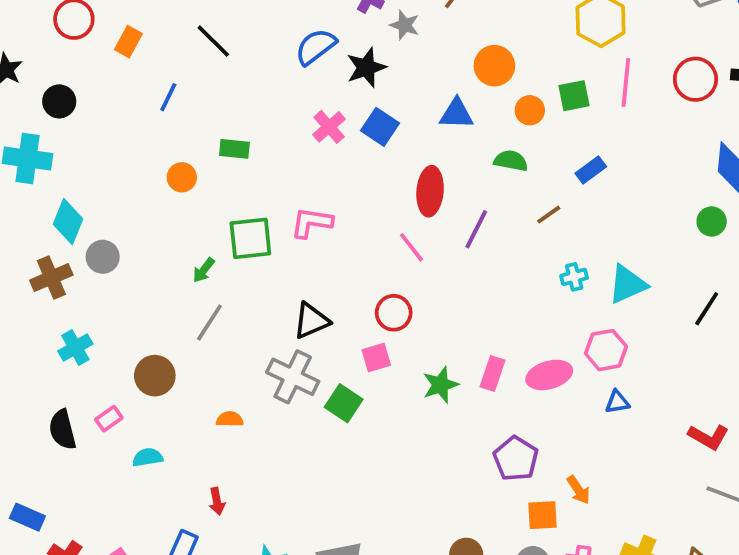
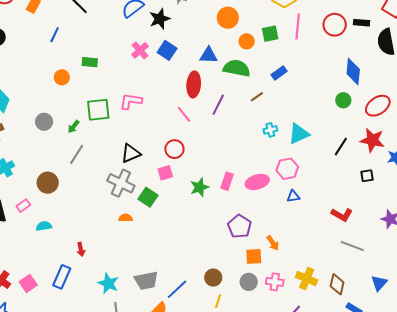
blue triangle: (456, 114) -> (209, 55), moved
green semicircle: (511, 161) -> (237, 68), size x1.5
gray circle: (103, 257) -> (44, 122), moved
orange semicircle: (230, 419) -> (126, 218), moved

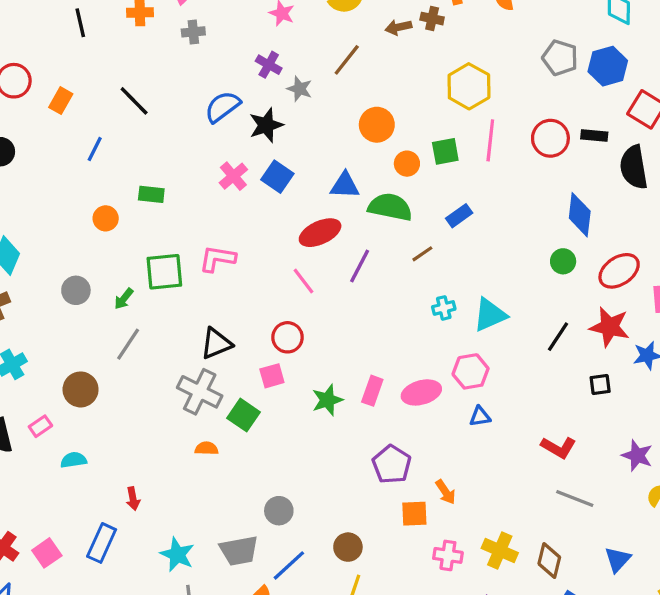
red ellipse: (194, 84) -> (320, 233), turned 60
gray circle: (249, 282) -> (279, 511), moved

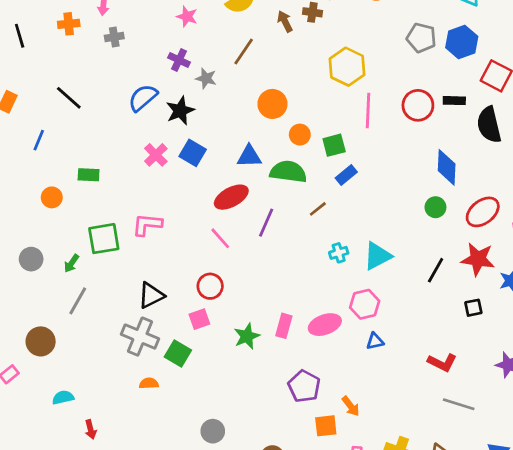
brown arrow: (398, 27) -> (285, 21), turned 80
green square: (445, 151) -> (334, 145), moved
cyan semicircle: (74, 460) -> (63, 397), moved

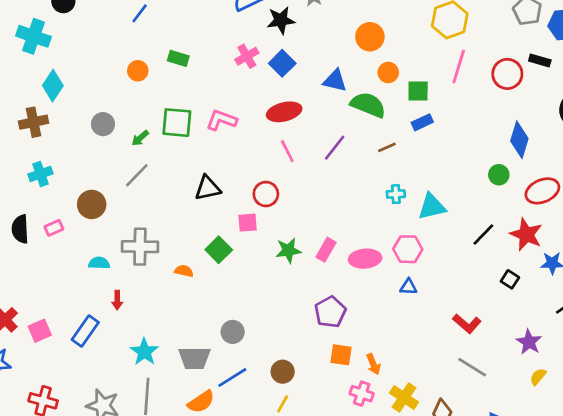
black rectangle: (454, 101) -> (540, 61), moved
red ellipse: (231, 197) -> (284, 112), moved
black square: (473, 308) -> (510, 279), turned 30
gray cross: (140, 337) -> (140, 247), moved, turned -36
orange arrow: (351, 406) -> (373, 364), moved

